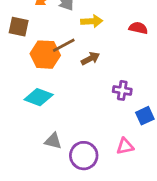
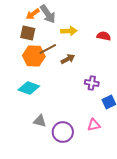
brown square: (19, 27) -> (28, 33), moved

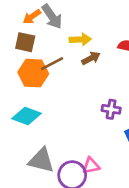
brown arrow: (68, 59) -> (91, 58), moved
gray triangle: (40, 121) -> (41, 160), size x1.5
pink triangle: (94, 125) -> (91, 166), moved

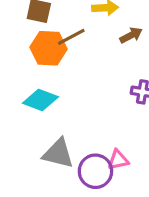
brown arrow: (91, 58) -> (131, 35), moved

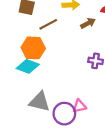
orange hexagon: (49, 48) -> (33, 48), moved

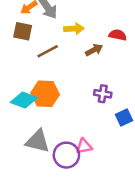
orange hexagon: (33, 48) -> (45, 94), moved

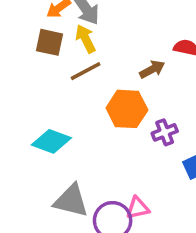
yellow arrow: (74, 29) -> (86, 39), moved, turned -114
orange hexagon: (45, 94) -> (127, 109), moved
purple cross: (103, 94) -> (165, 132), turned -30

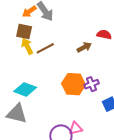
yellow arrow: (86, 39) -> (27, 46), moved
orange hexagon: (127, 109) -> (74, 84), moved
gray triangle: (71, 201) -> (17, 114), moved

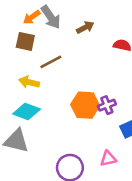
yellow arrow: (27, 46) -> (29, 82), moved, turned -49
brown arrow: (84, 47) -> (85, 27), moved
pink triangle: (76, 128) -> (108, 159), moved

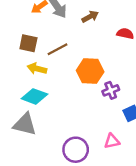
brown square: (25, 41) -> (28, 43), moved
orange hexagon: (85, 105) -> (90, 71), moved

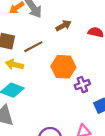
brown arrow: (90, 17) -> (63, 26), moved

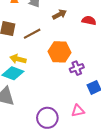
yellow arrow: (14, 65) -> (18, 59), moved

